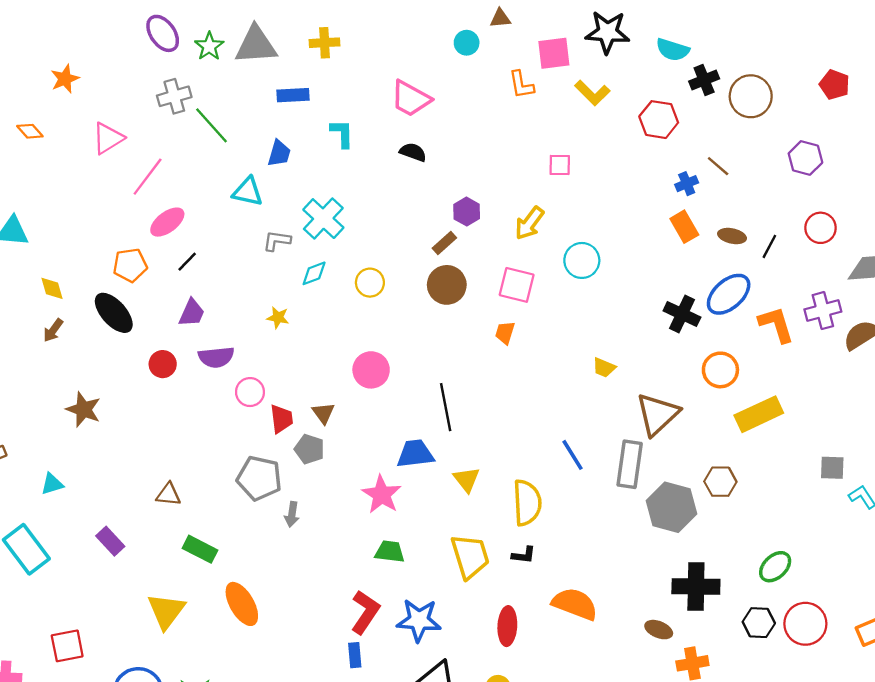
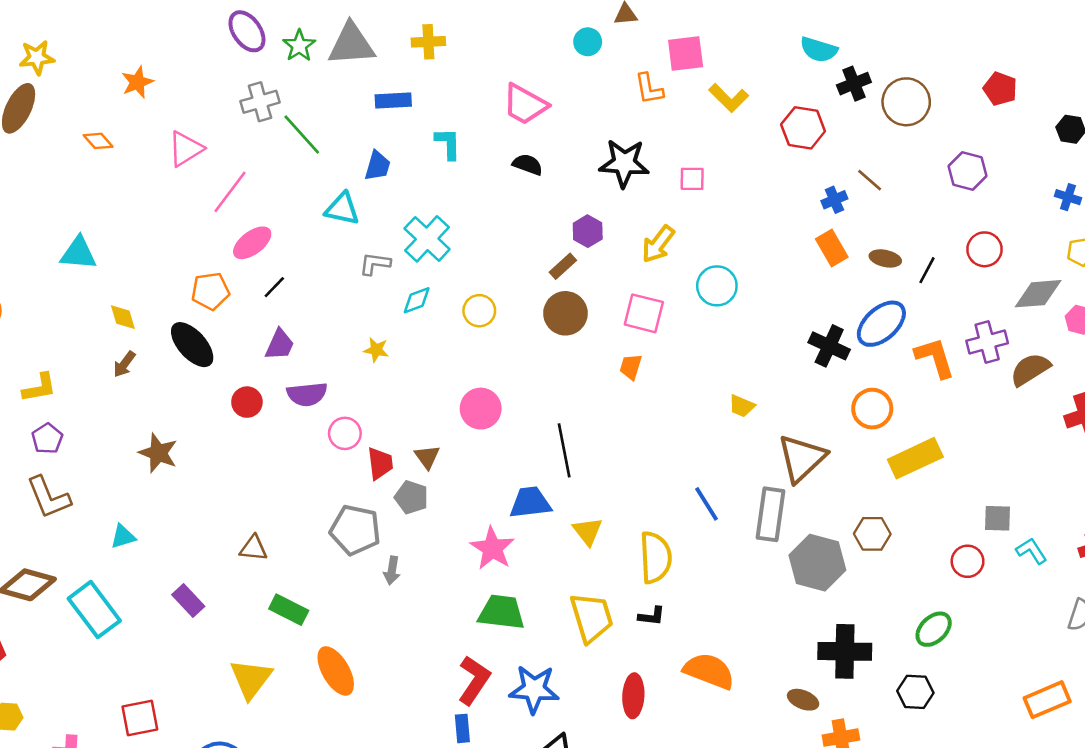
black star: (607, 32) -> (624, 163), moved
green trapezoid: (390, 552) -> (502, 612), size x1.4
red circle: (805, 624) -> (968, 561), moved, size x0.7

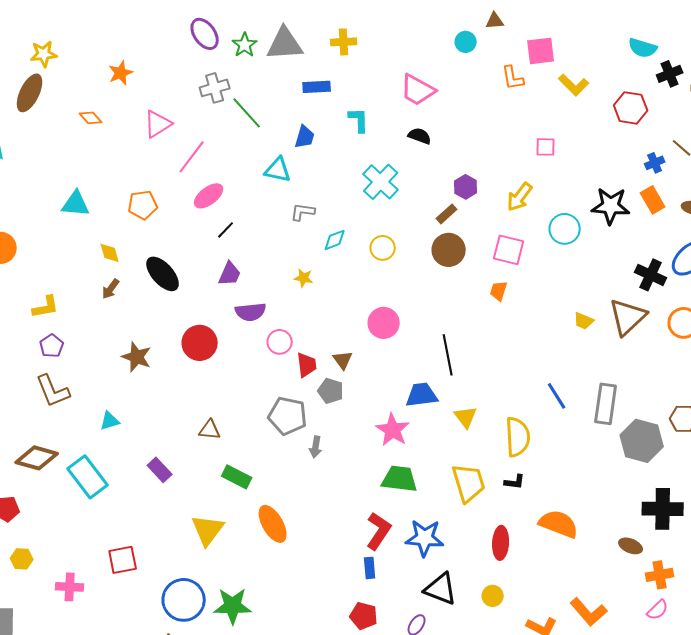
black star: (624, 163) -> (611, 206), moved
cyan cross: (427, 239) -> (381, 182), moved
orange pentagon: (210, 291) -> (143, 205), moved
red circle: (247, 402) -> (200, 343), moved, size x1.5
brown triangle: (802, 458) -> (628, 317), moved

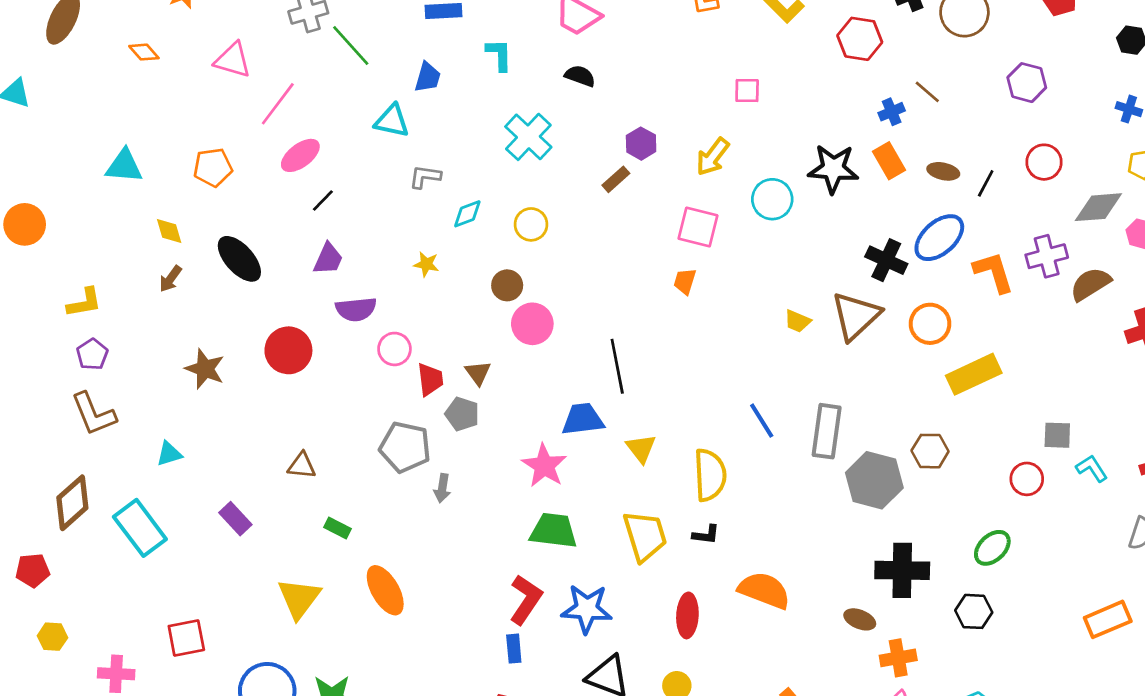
pink triangle: (158, 124) -> (233, 60), turned 48
brown circle: (449, 250) -> (507, 285), moved, size x0.7
brown diamond: (37, 458) -> (72, 503), turned -57
green rectangle: (237, 477) -> (337, 528), size x0.7

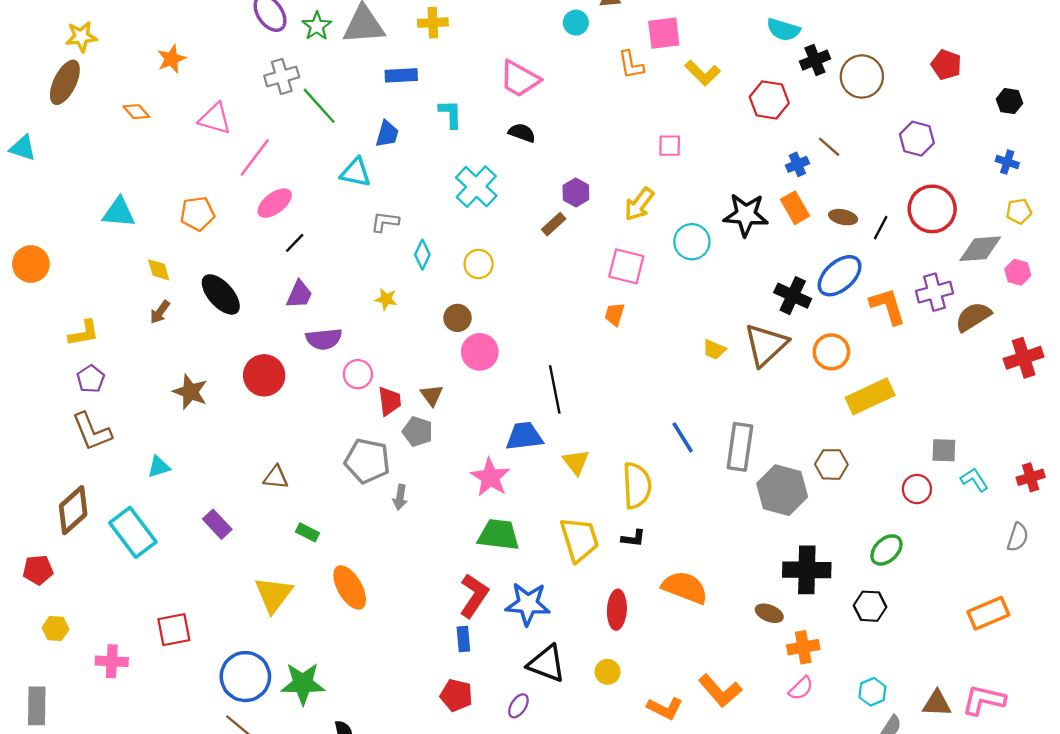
red circle: (1044, 162) -> (932, 209), size x1.5
cyan diamond: (467, 214) -> (422, 255), turned -44

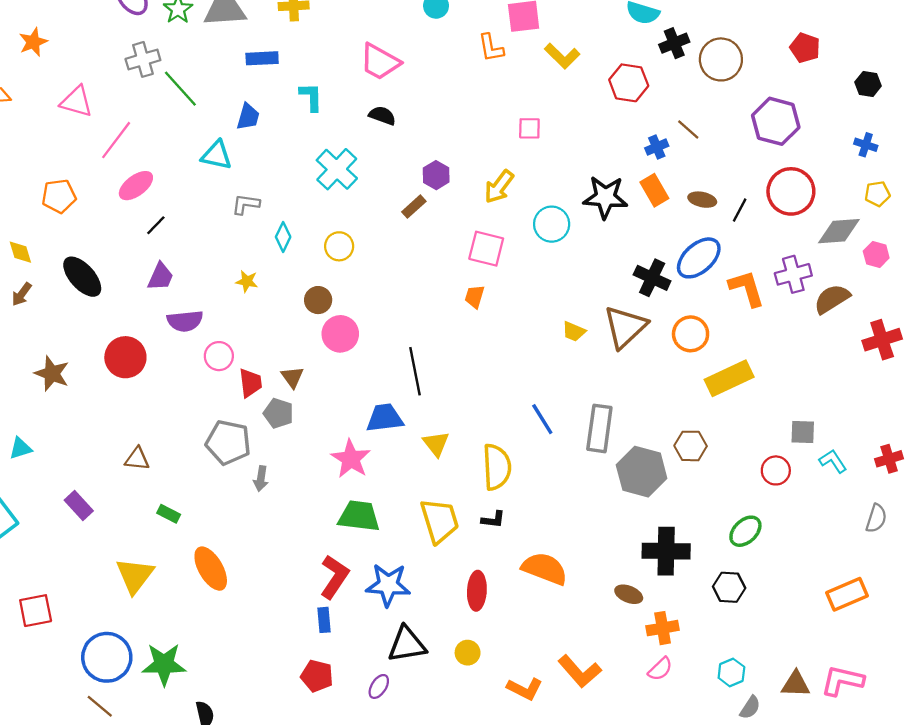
purple hexagon: (917, 139) -> (776, 121), size x1.4
black triangle: (547, 664) -> (407, 644), turned -30

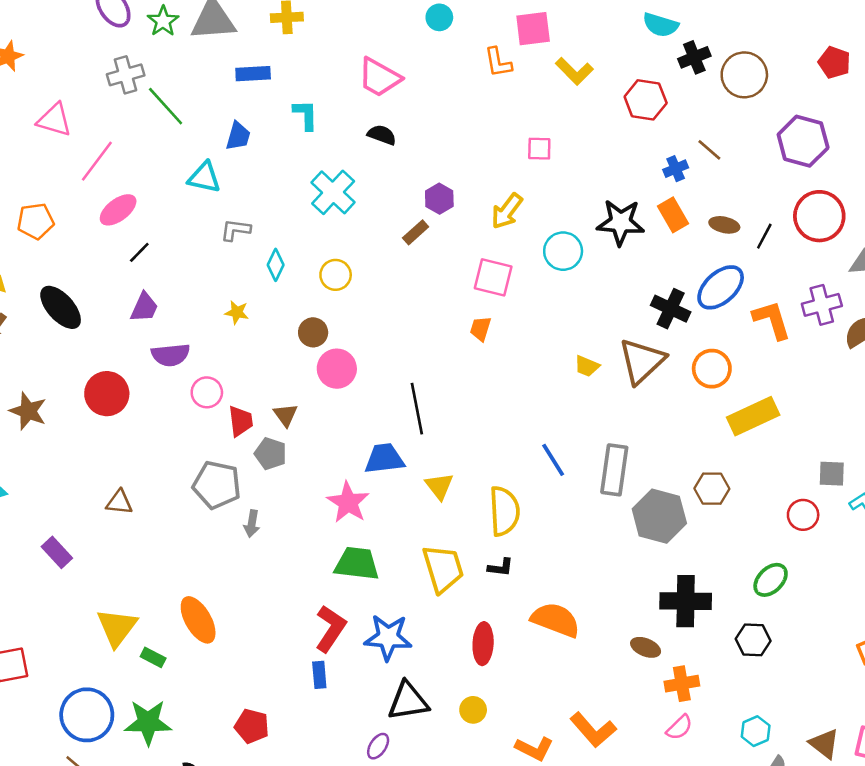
green rectangle: (169, 514) -> (153, 657), moved
red pentagon: (317, 676) -> (252, 726), moved
brown triangle: (796, 684) -> (824, 744), turned 36

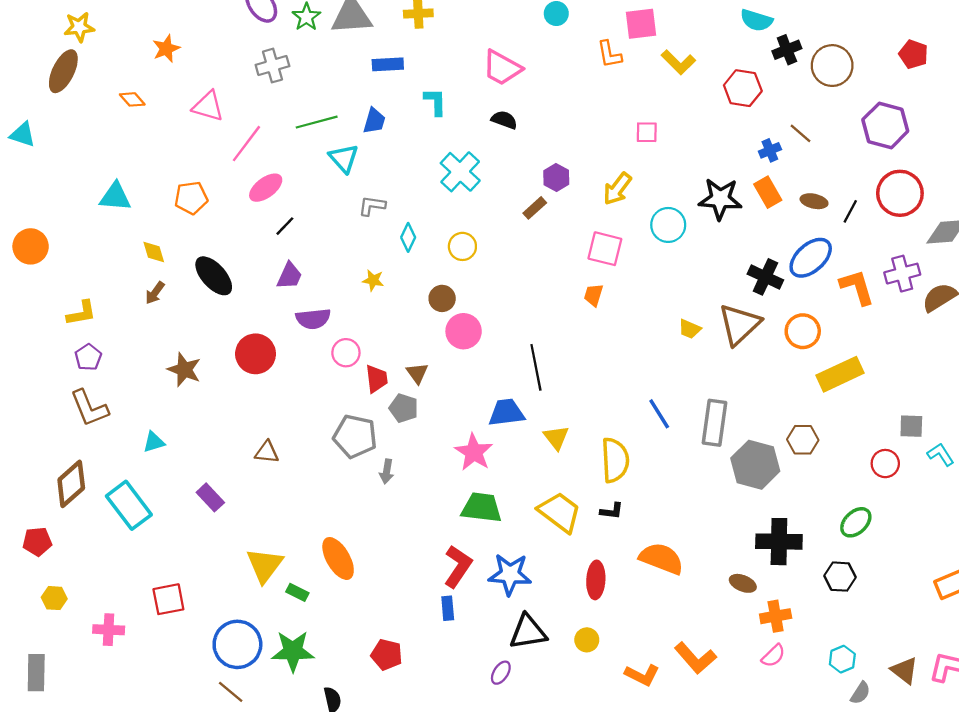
green line: (166, 106) -> (317, 122), moved, turned -63
cyan triangle: (204, 177) -> (344, 158), turned 36
yellow trapezoid: (443, 569) -> (560, 512), turned -36

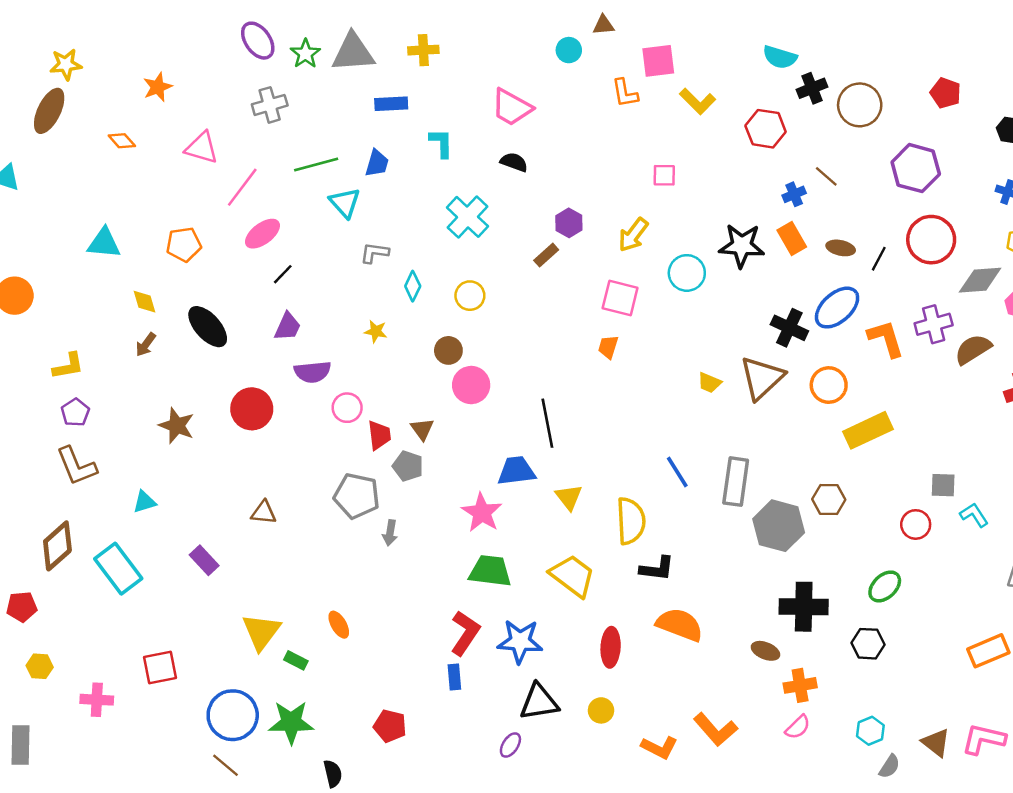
black L-shape: (612, 511) -> (657, 569), moved, size x1.4
orange ellipse: (338, 558) -> (339, 625), size x0.6

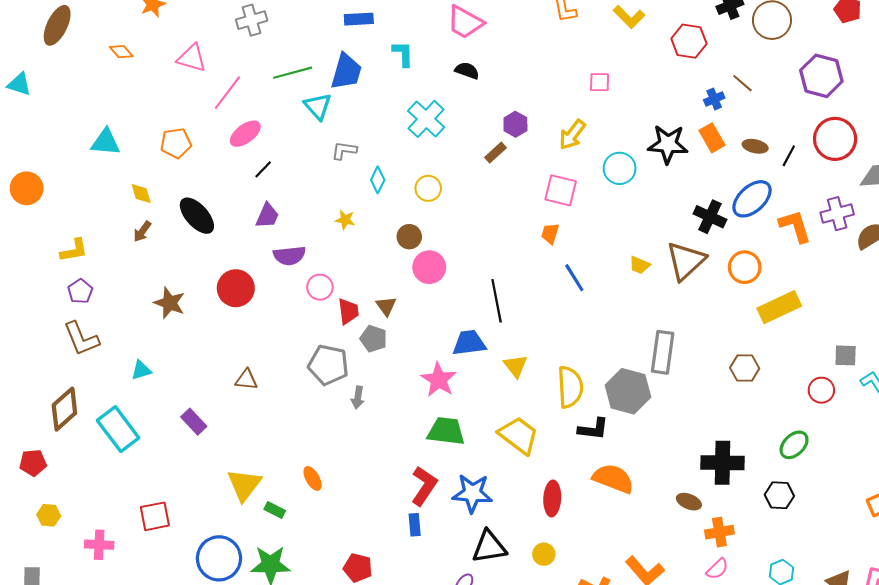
blue trapezoid: (377, 163) -> (346, 72), size x1.5
blue line: (677, 472) -> (574, 278), moved
gray hexagon: (779, 526) -> (628, 391), moved

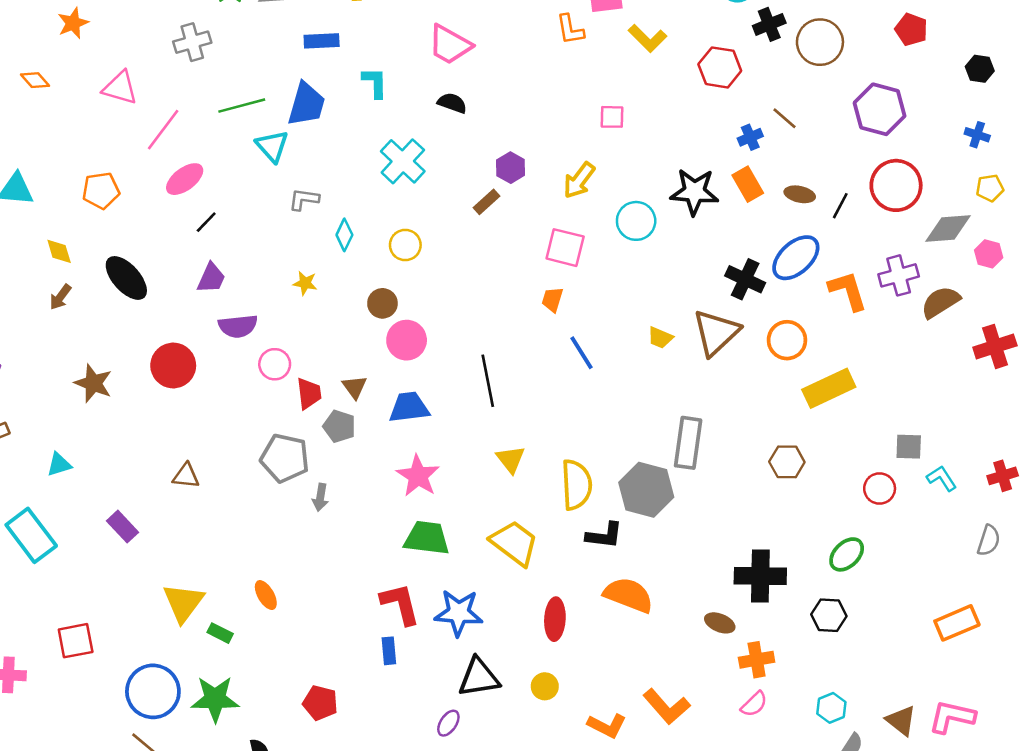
blue trapezoid: (469, 343) -> (409, 407), moved
red L-shape: (424, 486) -> (400, 604), turned -48

